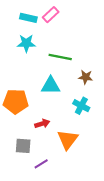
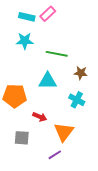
red arrow: (42, 124) -> (40, 117), turned 40
purple line: (41, 164) -> (55, 155), moved

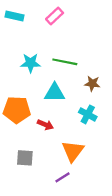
cyan rectangle: (27, 17) -> (14, 16), moved
cyan star: (25, 41) -> (31, 63), moved
red arrow: (40, 117) -> (45, 125), moved

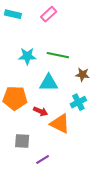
cyan cross: (88, 114) -> (78, 102), turned 35
orange triangle: (73, 151) -> (60, 124), moved, turned -40
purple line: (63, 177) -> (43, 159), moved

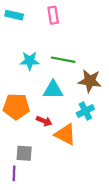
pink rectangle: (49, 14) -> (53, 15), turned -56
brown star: (82, 75) -> (90, 81), size x1.5
purple line: (43, 159) -> (14, 173), moved, turned -56

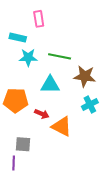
cyan rectangle: (14, 15) -> (18, 38), moved
pink rectangle: (53, 15) -> (39, 19), moved
cyan cross: (85, 111) -> (90, 104), moved

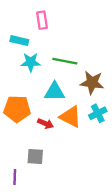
orange triangle: (62, 126) -> (70, 117), moved
gray square: (23, 144) -> (35, 156), moved

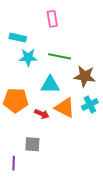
pink rectangle: (42, 20) -> (52, 19), moved

